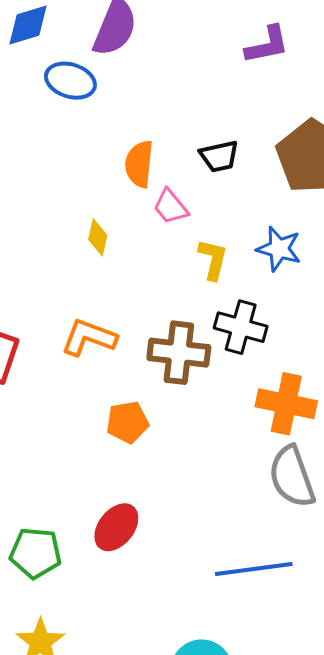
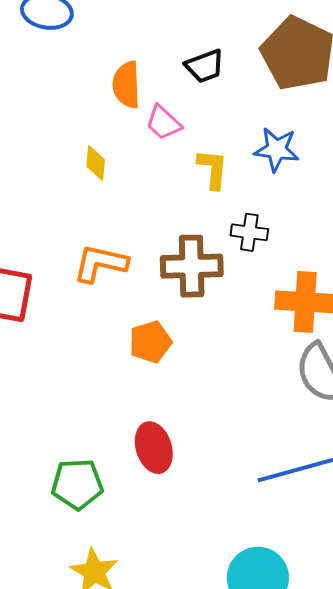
black cross: (241, 327) -> (249, 232), size x0.7
red ellipse: (116, 527) -> (154, 448), turned -48

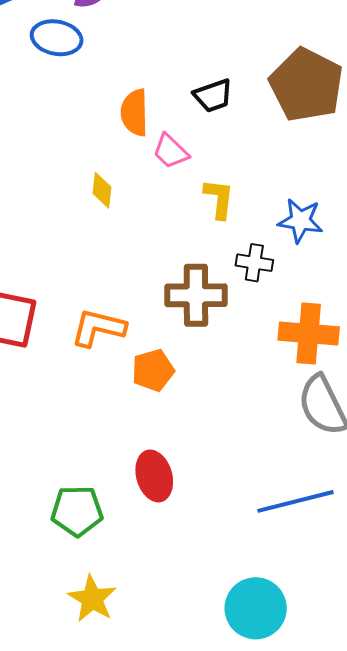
blue star: (277, 149) -> (300, 221), moved
orange L-shape: (100, 263) -> (98, 328), moved

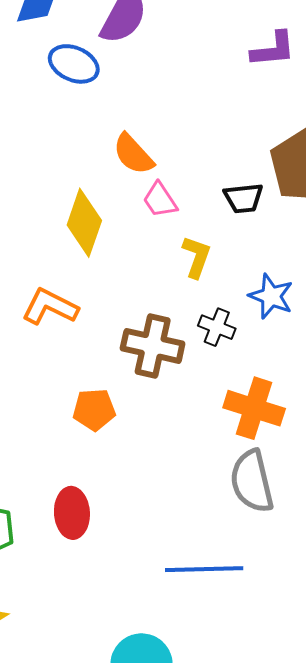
black trapezoid: (213, 96) -> (243, 198), moved
orange semicircle: (135, 113) -> (133, 154), turned -54
yellow diamond: (102, 190) -> (84, 223), size x1.8
orange L-shape: (98, 328) -> (50, 307), moved

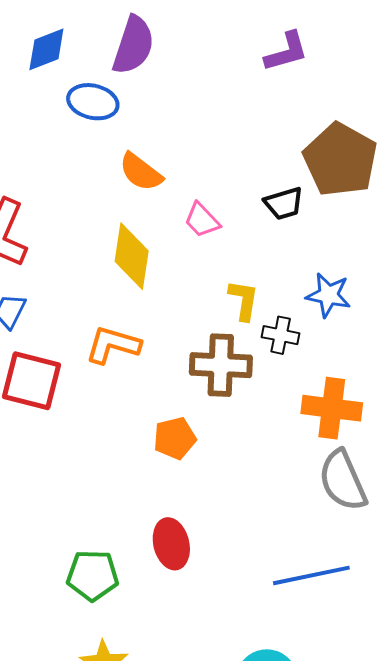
orange semicircle: (133, 154) -> (141, 172), moved
yellow L-shape: (197, 257) -> (244, 300), moved

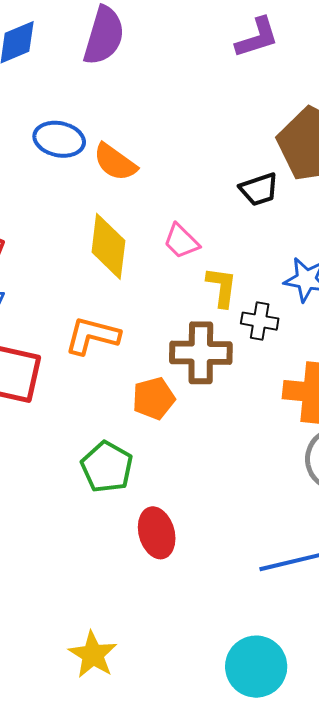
blue ellipse: (93, 102) -> (59, 139), moved
pink trapezoid: (202, 220) -> (181, 241), moved
orange pentagon: (175, 438) -> (154, 398), moved
green pentagon: (93, 575) -> (107, 467), moved, turned 30

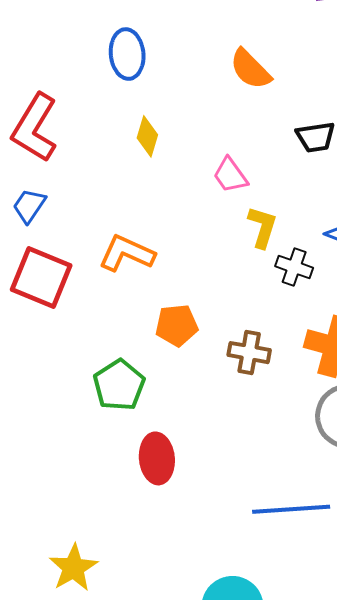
blue ellipse: (59, 139) -> (127, 54), turned 63
orange semicircle: (115, 162) -> (250, 69), moved
yellow diamond: (108, 246) -> (147, 136), moved, size x0.6
brown cross: (201, 353) -> (249, 353), moved, size x0.7

